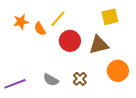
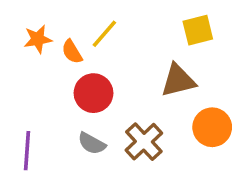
red circle: (70, 41) -> (94, 93), moved
brown cross: (80, 79) -> (144, 142), size x1.5
purple line: (15, 84) -> (27, 151), turned -65

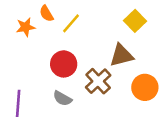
yellow square: (198, 30) -> (135, 21), turned -30
orange semicircle: (72, 52) -> (46, 14), moved
brown cross: (144, 142) -> (98, 81), moved

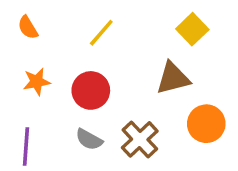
orange semicircle: (46, 14) -> (28, 27), moved
orange star: (26, 27) -> (37, 82), moved
brown cross: (98, 81) -> (140, 139), moved

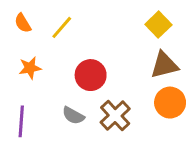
yellow line: (101, 33) -> (62, 27), moved
brown triangle: (173, 78) -> (164, 65), moved
red circle: (91, 90) -> (91, 75), moved

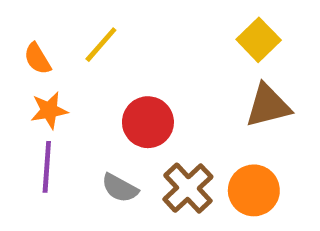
orange semicircle: (23, 23) -> (37, 59), moved
orange circle: (170, 103) -> (254, 190), moved
purple line: (21, 121) -> (47, 167), moved

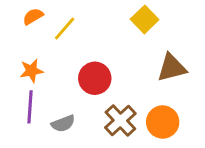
yellow square: (259, 40) -> (145, 19), moved
orange semicircle: (37, 59) -> (33, 16), moved, turned 90
gray semicircle: (120, 188) -> (63, 124), moved, turned -50

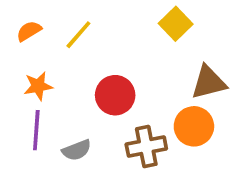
orange semicircle: (33, 16) -> (29, 31), moved
brown cross: (120, 120) -> (146, 147), turned 32
orange circle: (163, 122) -> (194, 126), moved

